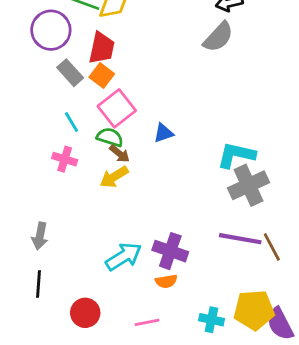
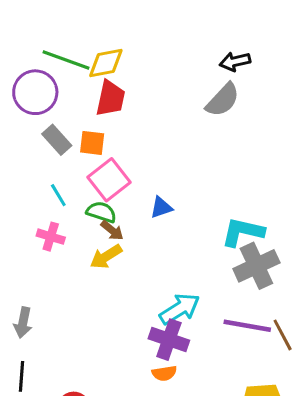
red trapezoid: (102, 48) -> (111, 98), moved
orange square: (102, 75) -> (92, 143), turned -30
cyan arrow: (124, 257) -> (180, 309), moved

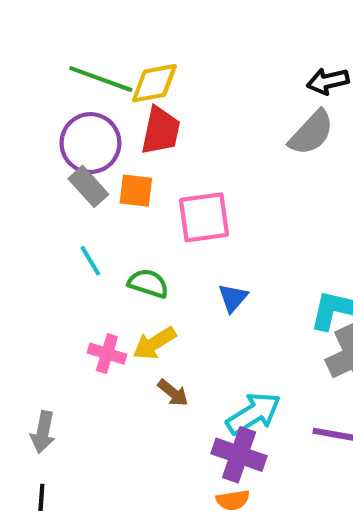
purple circle: (35, 92) -> (90, 143), moved
pink square: (109, 180) -> (204, 217), moved, turned 30
blue triangle: (161, 207) -> (233, 298), moved, turned -30
brown arrow: (112, 230) -> (173, 393), moved
pink cross: (51, 237) -> (107, 354), moved

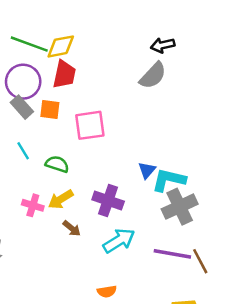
blue triangle: (233, 298) -> (147, 170), moved
purple cross: (239, 455) -> (108, 200), moved

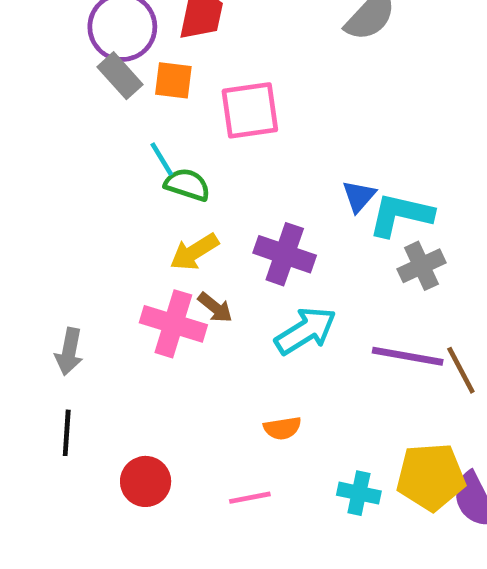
cyan line: (23, 151) -> (162, 159), moved
pink cross: (33, 205) -> (173, 324), moved, size x1.5
gray cross: (180, 207) -> (422, 266), size x0.7

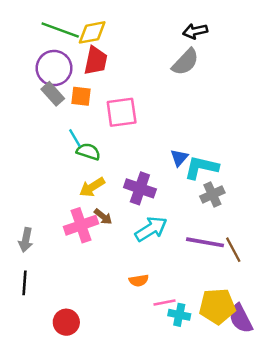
pink cross: (173, 324) -> (81, 225), turned -36
red circle: (146, 481) -> (66, 322), moved
pink line: (250, 498) -> (165, 303), moved

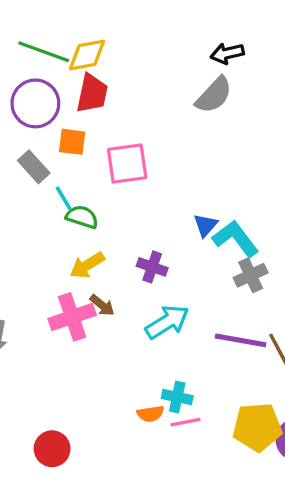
gray rectangle: (53, 94) -> (34, 167), moved
cyan L-shape: (201, 167) -> (236, 239), turned 40
purple cross: (140, 188) -> (152, 267), size x0.7
orange semicircle: (139, 280) -> (150, 414), moved
cyan cross: (179, 315) -> (177, 397), moved

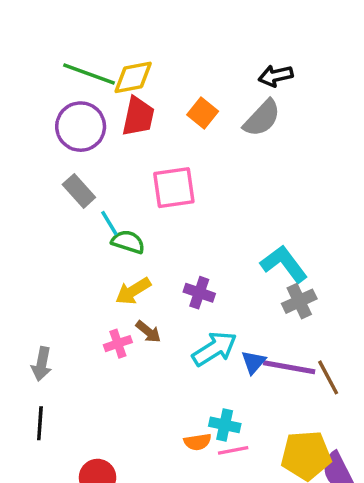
orange square: (72, 142) -> (203, 113), moved, turned 32
blue triangle: (206, 225) -> (253, 362), moved
pink cross: (72, 317) -> (118, 344), size x0.6

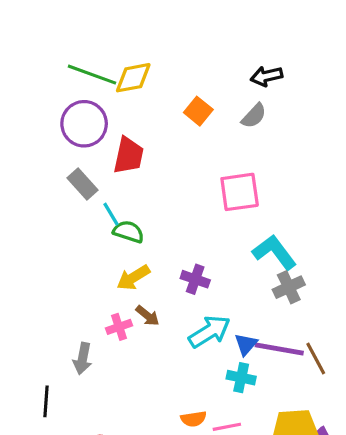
red trapezoid: (138, 116) -> (129, 155), moved
gray semicircle: (262, 118) -> (254, 116), size x0.7
pink square: (174, 188) -> (240, 192), moved
gray arrow: (42, 364) -> (83, 359), moved
cyan cross: (225, 425) -> (241, 378), moved

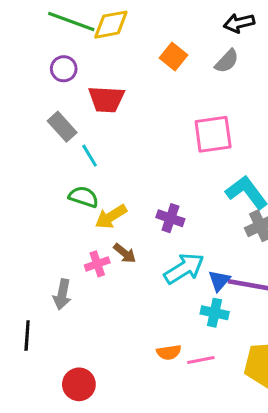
purple circle: (84, 124) -> (64, 69), size x0.6
red trapezoid: (129, 155) -> (106, 99), turned 81
green semicircle: (129, 232) -> (83, 197), moved

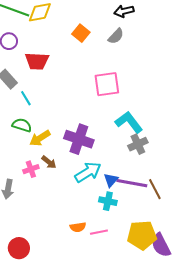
purple cross: (170, 218) -> (79, 139), size x1.6

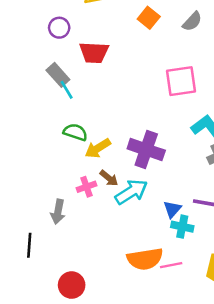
cyan line: (26, 98) -> (67, 90), moved
cyan arrow: (88, 172) -> (131, 192), moved
blue triangle: (111, 180) -> (172, 209), moved
orange semicircle: (78, 227) -> (145, 259), size x1.8

